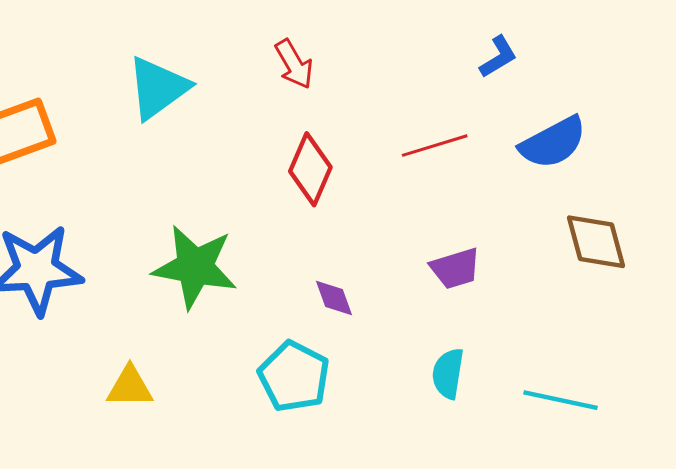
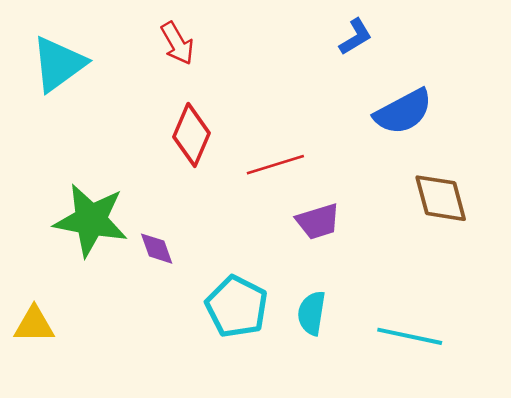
red line: (435, 146) -> (275, 165), moved
purple diamond: (334, 298) -> (157, 249), moved
cyan pentagon: (294, 376) -> (237, 307), moved

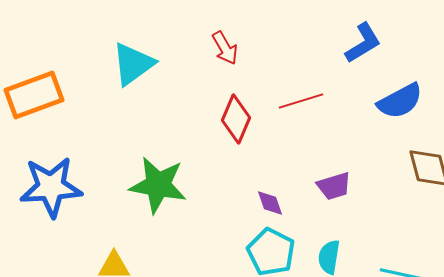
blue L-shape: (355, 37) -> (363, 43), size x1.4
red line: (275, 165) -> (301, 101), moved
purple diamond: (157, 249) -> (270, 203), moved

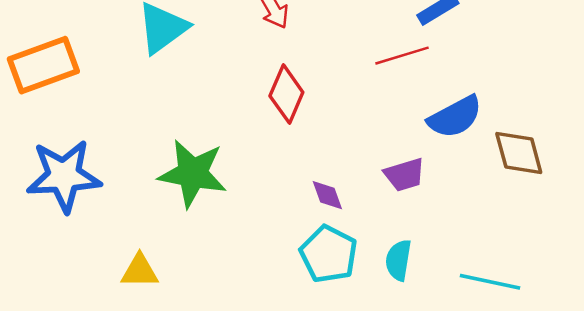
red line: (301, 101) -> (402, 56), moved
blue semicircle: (400, 101) -> (455, 117), moved

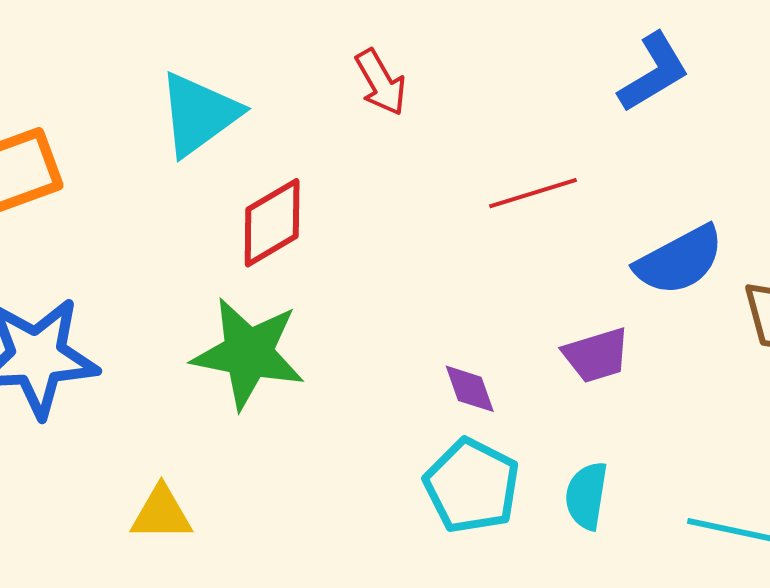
red line: (402, 56) -> (533, 193), moved
red diamond: (286, 94) -> (272, 223), moved, turned 36

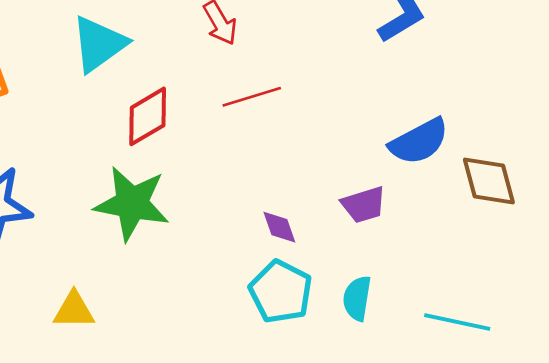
red line: (533, 193) -> (252, 97), moved

